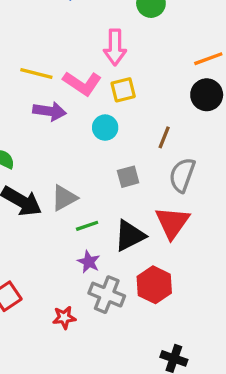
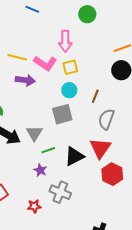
cyan circle: (105, 128) -> (69, 90), moved
gray square: (128, 177) -> (62, 114), moved, size x1.5
gray triangle: (64, 198) -> (34, 133), turned -30
purple star: (89, 262) -> (40, 170), moved
red hexagon: (154, 285) -> (112, 174), moved

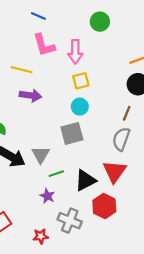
pink L-shape: (45, 63) -> (44, 45), moved, turned 40
brown line: (95, 96) -> (127, 113), moved
red hexagon: (112, 174) -> (104, 206), moved

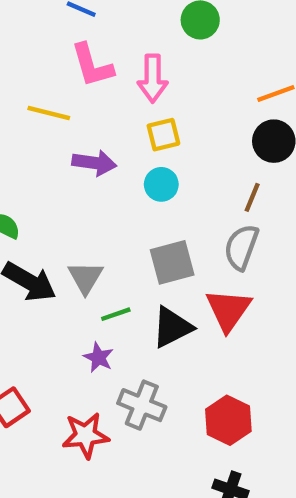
purple arrow: (31, 95) -> (94, 163), moved
gray square: (72, 133) -> (172, 262), moved
red hexagon: (104, 206) -> (228, 420), moved
red star: (41, 236) -> (86, 435), size x1.5

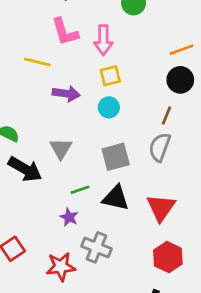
gray triangle: (86, 277) -> (61, 149), moved
red triangle: (228, 310) -> (161, 208), moved
black triangle: (172, 327) -> (116, 198), turned 40
red hexagon: (228, 420) -> (168, 257), moved

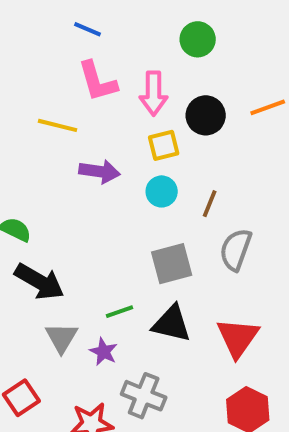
black circle: (180, 80) -> (206, 115), moved
brown line: (167, 116) -> (210, 204), moved
gray triangle: (61, 149) -> (61, 338), moved

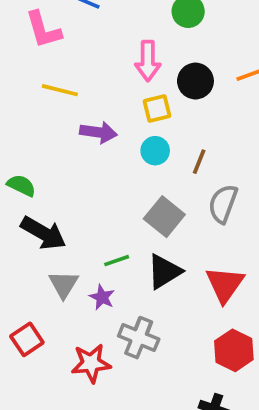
pink L-shape: (98, 81) -> (43, 30), moved
gray square: (172, 264) -> (164, 217), turned -36
black triangle: (172, 324) -> (164, 272), turned -45

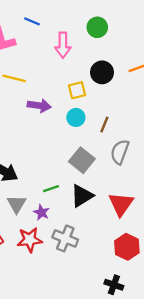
pink arrow: (148, 61) -> (63, 45), moved
red star: (91, 363) -> (30, 240), moved

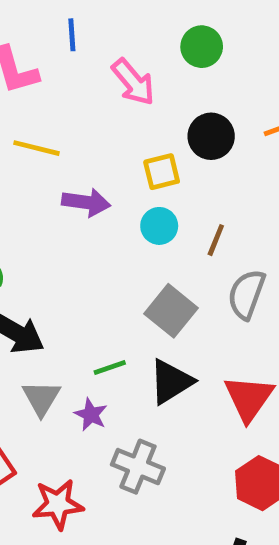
blue line: (32, 21) -> (72, 35), turned 63
pink arrow: (63, 45) -> (133, 82), turned -40
red star: (30, 240) -> (58, 504), moved

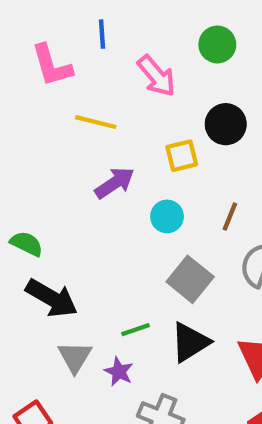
yellow line: (37, 148) -> (96, 122), moved
purple arrow: (86, 202) -> (115, 183), turned -42
cyan circle: (159, 226) -> (167, 216), moved

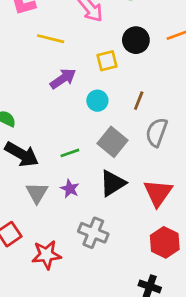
green line: (136, 330) -> (70, 153), moved
purple star: (119, 372) -> (70, 189), moved

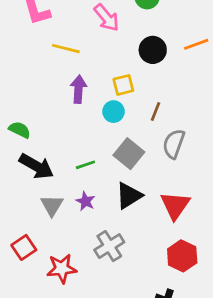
yellow square: (107, 61) -> (123, 85), moved
purple arrow: (63, 79) -> (78, 89), turned -52
gray cross: (93, 233) -> (109, 246), turned 36

